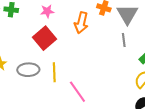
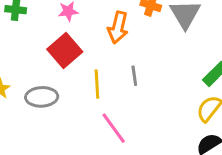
gray line: (124, 40) -> (134, 76), moved
yellow line: (54, 72) -> (97, 84), moved

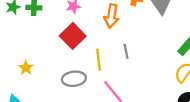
gray ellipse: (42, 97) -> (74, 79), moved

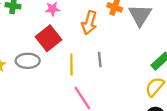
gray ellipse: (74, 79) -> (28, 61), moved

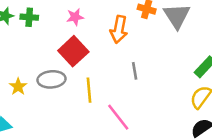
yellow line: (71, 65) -> (89, 90), moved

